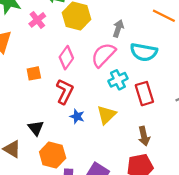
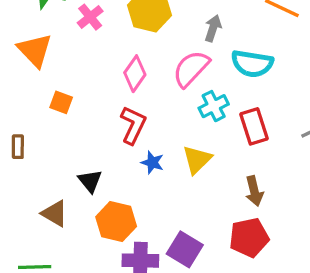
orange square: (34, 73) -> (61, 102), moved, turned 32

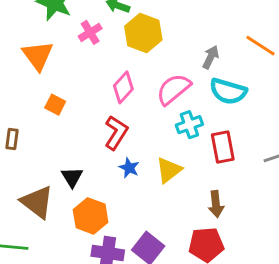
gray arrow: (213, 28) -> (211, 57), moved
brown triangle: (55, 213) -> (37, 202), size x1.4

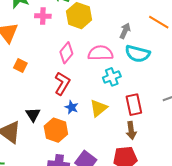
pink cross: (90, 32) -> (43, 16), turned 35
pink semicircle: (174, 89) -> (100, 53), turned 40
red rectangle: (223, 147) -> (134, 105), moved
orange hexagon: (91, 216) -> (56, 130), moved

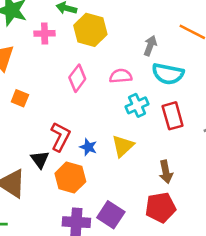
pink semicircle: (100, 53) -> (121, 76), size x0.7
red L-shape: (62, 84) -> (60, 137), moved
red rectangle: (134, 105) -> (173, 116), moved

